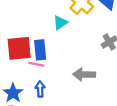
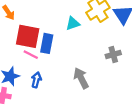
pink line: (36, 64) -> (31, 55), moved
gray arrow: (84, 74) -> (81, 78), turned 45

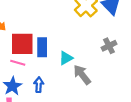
cyan triangle: (73, 23) -> (66, 58), moved
pink line: (31, 55) -> (18, 63), moved

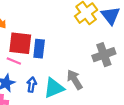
gray cross: (109, 46) -> (104, 55), size x1.5
cyan triangle: (66, 58) -> (54, 88), moved, size x1.5

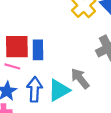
blue arrow: (32, 85) -> (35, 89), size x1.5

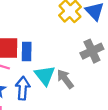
cyan triangle: (59, 90) -> (45, 75), moved, turned -40

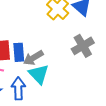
gray arrow: (65, 79) -> (33, 58), moved, turned -78

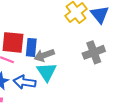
blue arrow: (18, 89) -> (25, 82), turned -90

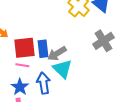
blue arrow: (25, 82) -> (44, 83), turned 85

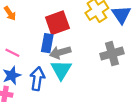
red square: (25, 48) -> (57, 23), moved, turned -30
pink line: (22, 65) -> (12, 53), moved

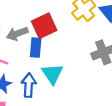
gray arrow: (60, 52) -> (17, 34), moved

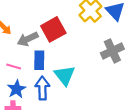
blue rectangle: (36, 48) -> (39, 60), moved

